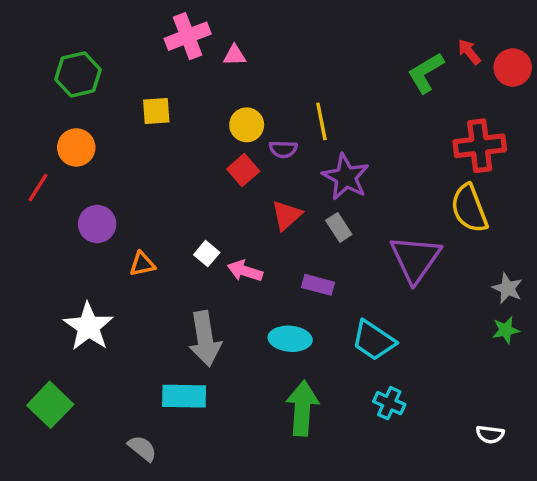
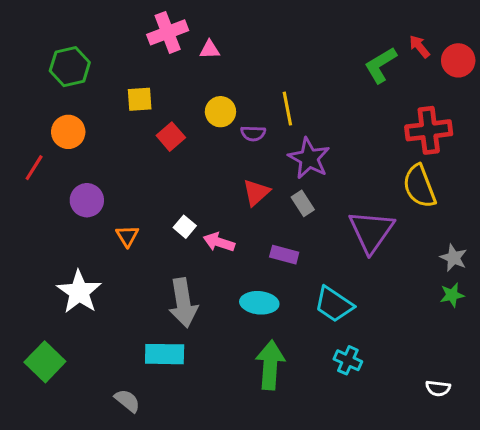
red square: (243, 170) -> (171, 137), moved
orange triangle: (142, 264) -> (127, 236), turned -50

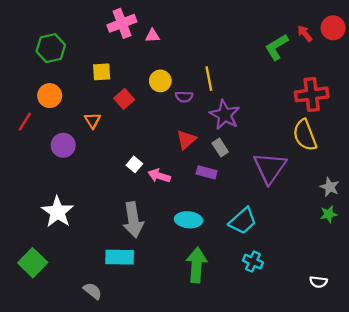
red circle: (458, 60) -> (333, 28), moved
orange triangle: (127, 236) -> (93, 120), moved
purple rectangle: (284, 255) -> (207, 172), moved
cyan trapezoid: (334, 304) -> (243, 221), turned -76

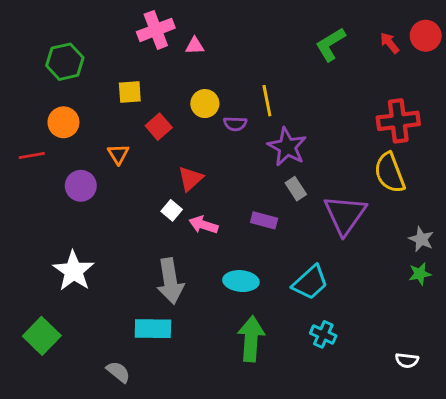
green L-shape: (277, 47) -> (330, 44), moved
red line: (25, 122) -> (32, 155), turned 48
red triangle: (186, 140) -> (190, 179), moved
gray rectangle: (220, 148) -> (296, 189), moved

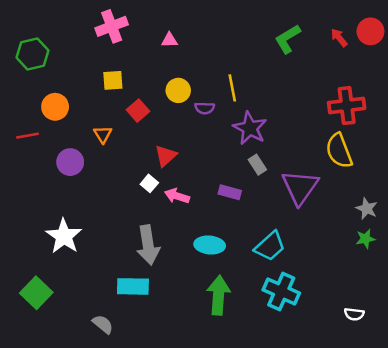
pink cross: (156, 30) -> (112, 26), moved
green hexagon: (65, 62) -> (32, 54), moved
cyan cross: (323, 334) -> (281, 291), size x1.6

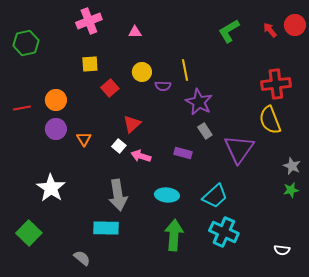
orange circle: (55, 107) -> (56, 100), moved
orange triangle: (103, 134) -> (84, 139), moved

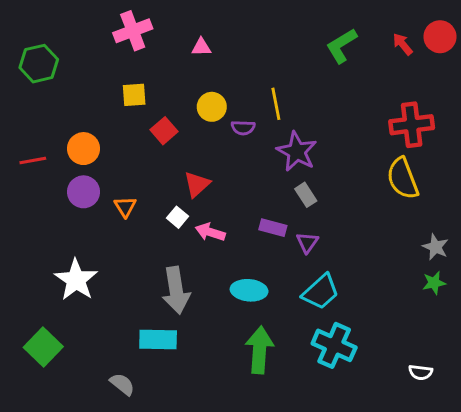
purple triangle: (239, 149) -> (307, 243), moved, size x0.5

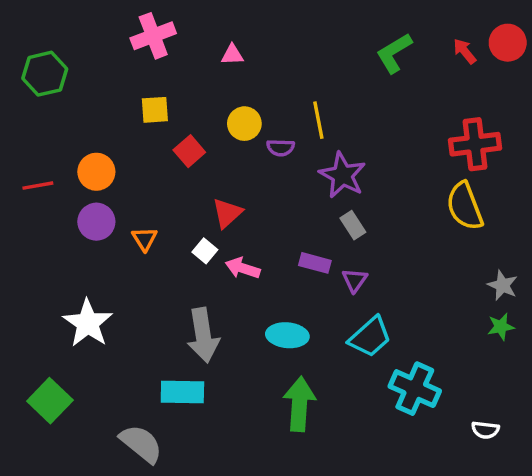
cyan cross: (334, 345) -> (415, 389), moved
gray semicircle: (122, 384) -> (141, 444), size x1.5

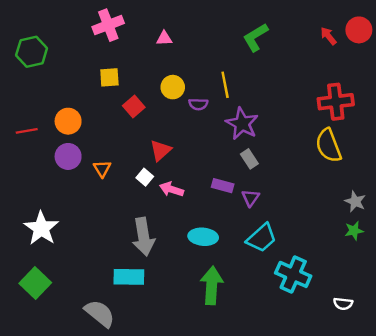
green L-shape: (394, 53) -> (255, 37), moved
white star: (88, 323) -> (41, 228), moved

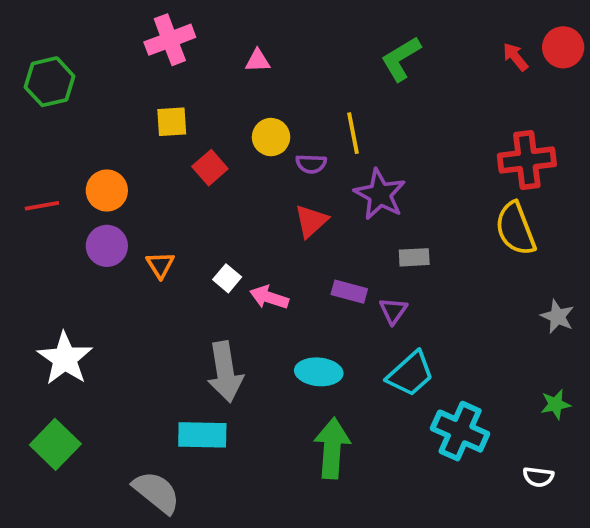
red triangle: (161, 150) -> (311, 221), moved
gray rectangle: (249, 159) -> (414, 257), moved, turned -60
green star: (354, 231) -> (555, 404), moved

